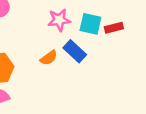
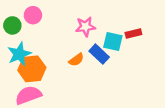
cyan square: (90, 24) -> (113, 41), moved

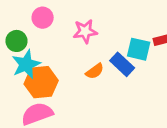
green circle: (12, 25) -> (16, 41), moved
pink star: (85, 27) -> (85, 31), moved

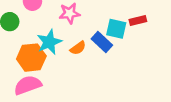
cyan star: (26, 64) -> (49, 42), moved

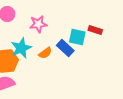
red rectangle: (138, 20) -> (95, 30), turned 32

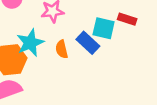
orange semicircle: (45, 53) -> (62, 49), turned 112

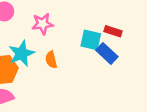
blue rectangle: (88, 43) -> (107, 53), moved

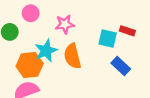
blue rectangle: (107, 53) -> (121, 66), moved
orange semicircle: (51, 60) -> (72, 56), size x1.6

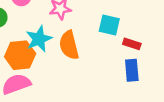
red rectangle: (127, 31) -> (132, 44), moved
blue rectangle: (121, 66) -> (132, 70), moved, turned 42

